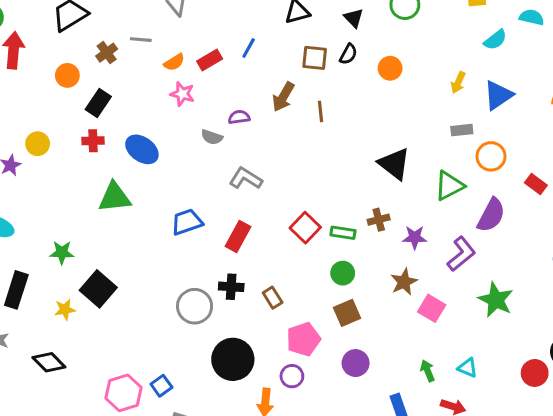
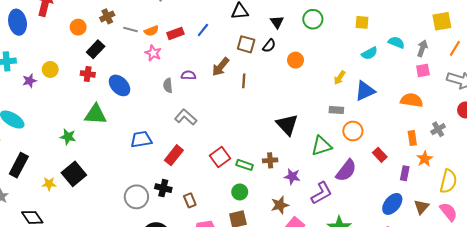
gray line: (141, 40) -> (130, 29), moved
gray semicircle: (212, 137) -> (168, 85), turned 56
green star: (62, 253) -> (68, 137), moved

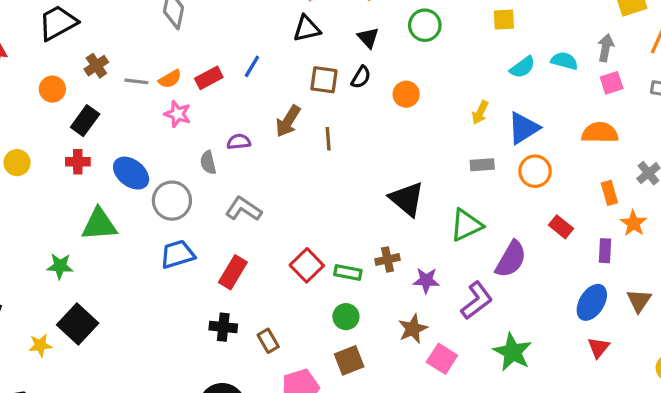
cyan semicircle: (396, 42) -> (564, 61), moved
orange circle: (353, 131) -> (535, 171), moved
gray circle: (136, 197) -> (172, 201), moved

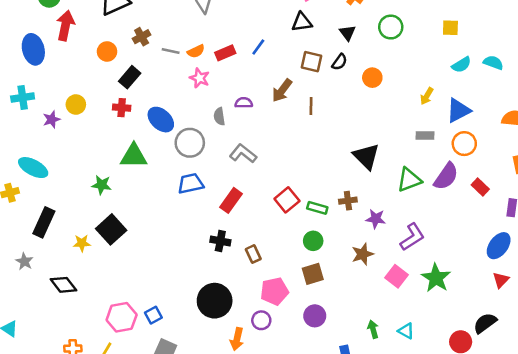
purple semicircle: (511, 259) -> (446, 176), moved
pink square: (442, 359) -> (397, 276), moved

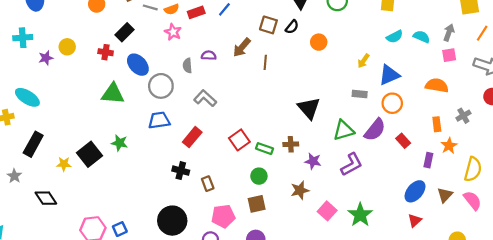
black rectangle: (130, 77) -> (124, 32), moved
green star: (102, 185) -> (119, 143), moved
purple L-shape: (412, 237) -> (352, 164), moved

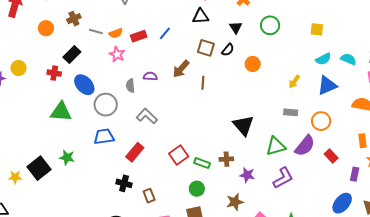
blue triangle: (389, 75) -> (327, 85), moved

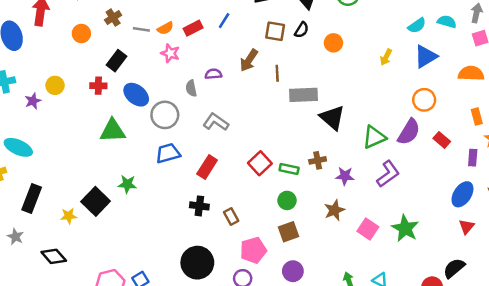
gray rectangle: (291, 112) -> (304, 95), moved, size x1.6

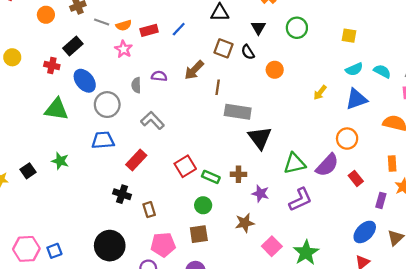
black semicircle: (302, 30) -> (248, 52), turned 104
black square: (96, 201) -> (28, 171), size x0.6

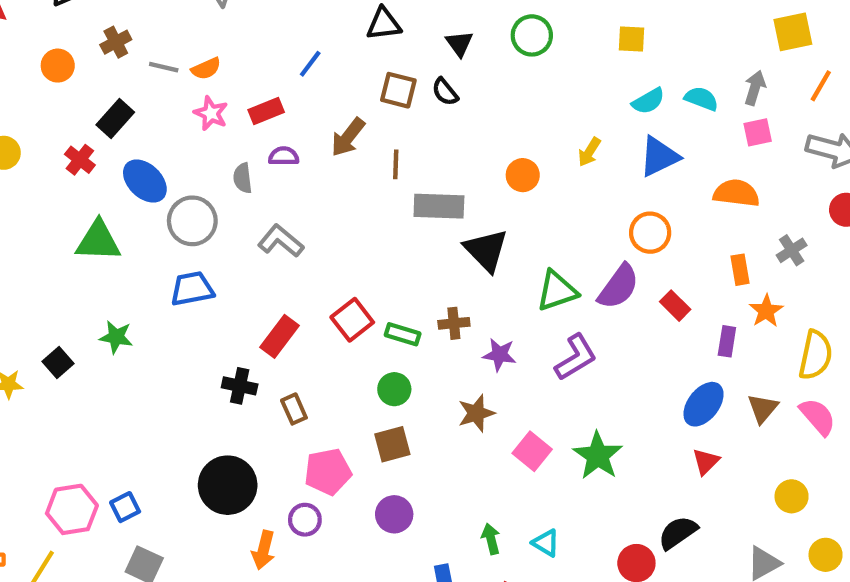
red rectangle: (149, 30) -> (266, 111), moved
red cross: (52, 66) -> (80, 160), turned 32
orange circle: (275, 70) -> (523, 175), moved
red rectangle: (136, 160) -> (279, 336), moved

